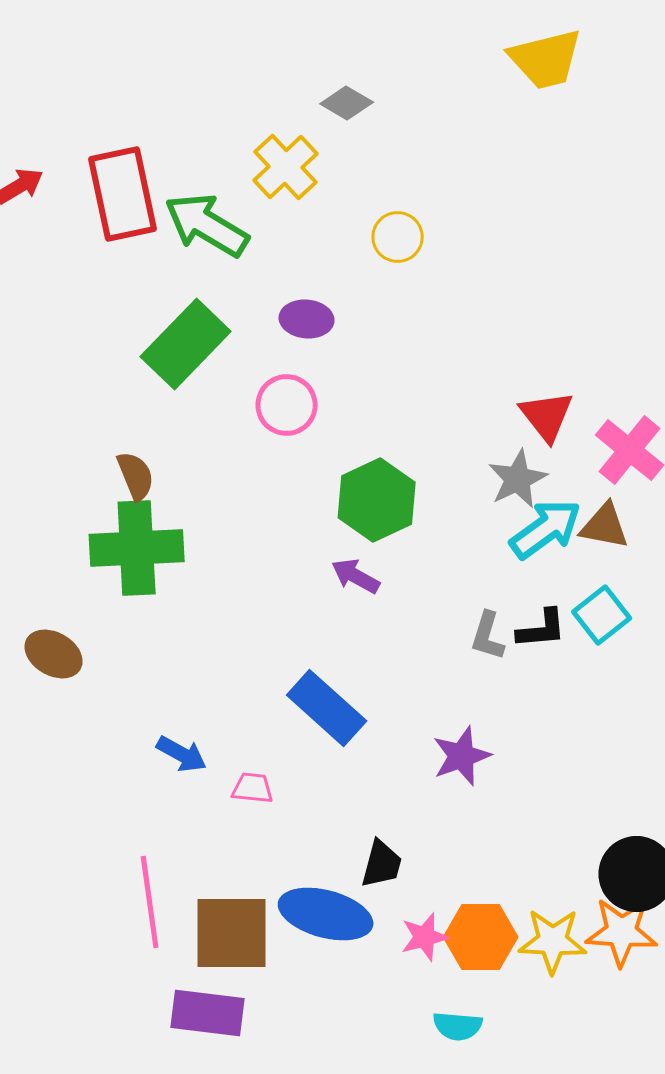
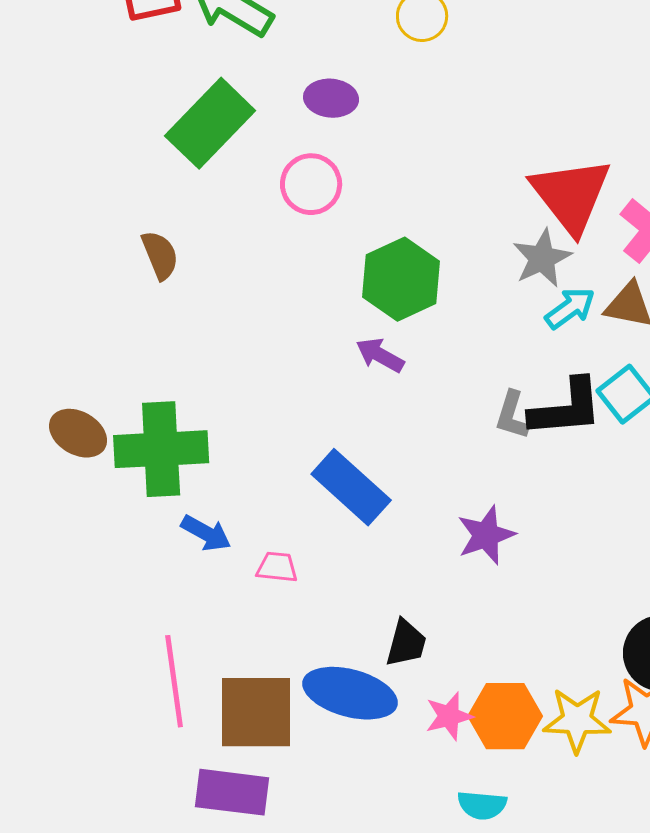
red triangle: (547, 416) -> (571, 195), size x1.5
cyan arrow: (546, 529) -> (570, 308), size x0.7
green cross: (137, 548) -> (161, 449), moved
black L-shape: (542, 629) -> (566, 408), size x1.5

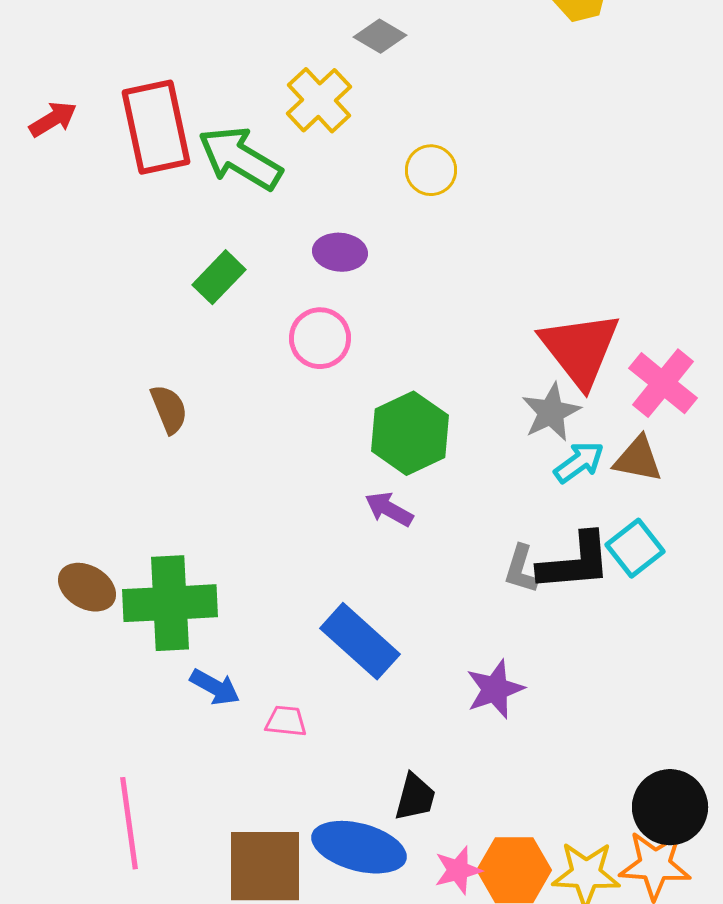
green rectangle: (210, 123) -> (219, 277), size x0.6
pink line: (174, 681) -> (129, 823), moved

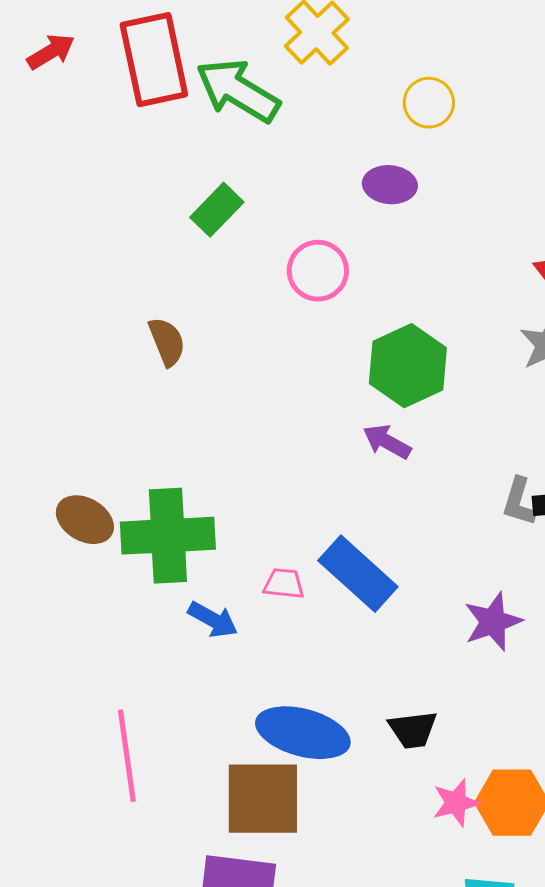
purple ellipse: (340, 252) -> (390, 185), moved
pink trapezoid: (286, 721) -> (284, 584), moved
black trapezoid: (415, 797) -> (413, 730), turned 68
blue ellipse: (359, 847) -> (303, 733), moved

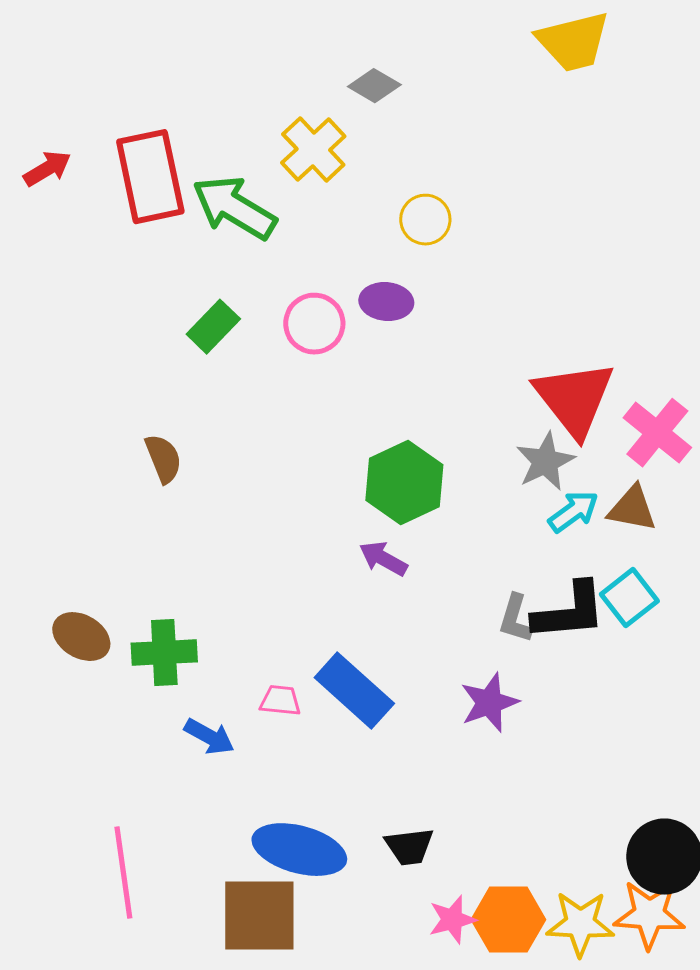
pink circle: (318, 271) -> (314, 324), moved
green cross: (168, 536) -> (164, 653), size x0.7
purple star: (493, 622) -> (489, 703), moved

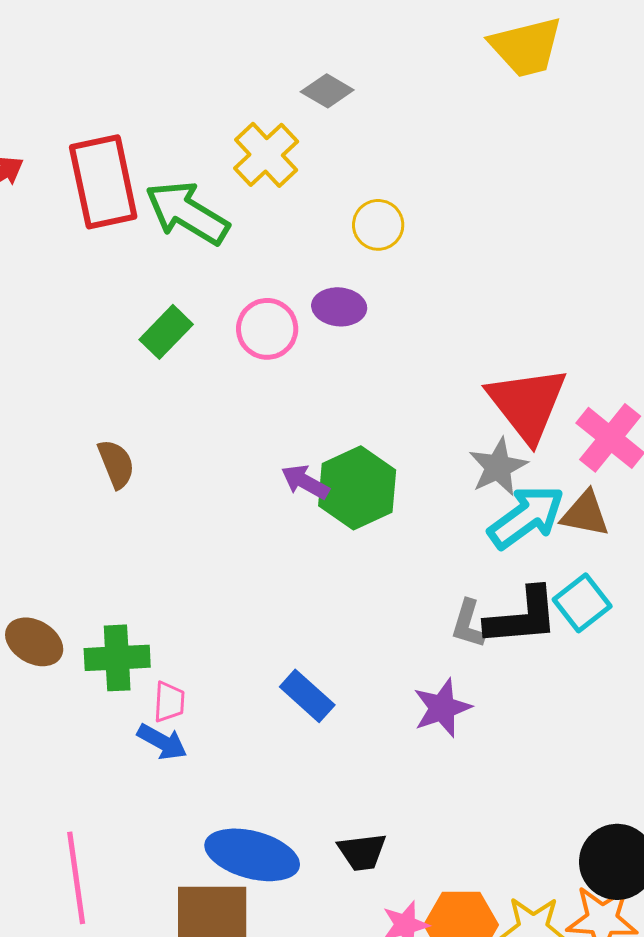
cyan arrow: (573, 512) -> (526, 517), size x1.5
purple arrow: (383, 559) -> (305, 482), moved
blue rectangle: (354, 691) -> (307, 696), size x0.7
pink trapezoid: (280, 701) -> (169, 702), moved, turned 87

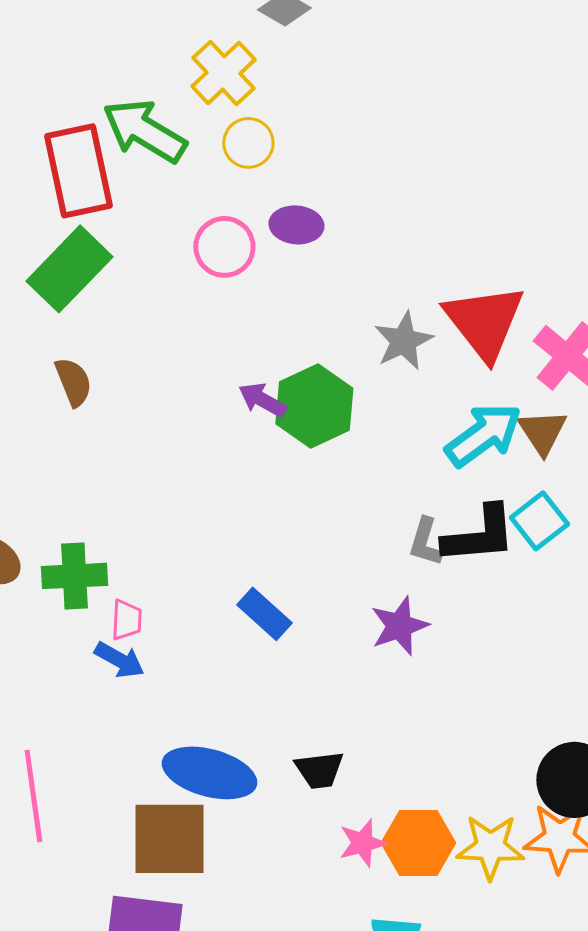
red rectangle: (103, 182) -> (78, 171), moved
yellow circle: (378, 225) -> (248, 143), moved
green rectangle: (166, 332) -> (69, 269), moved, size x1.6
gray star: (498, 467) -> (403, 341), moved
brown triangle: (585, 514) -> (542, 432), turned 46

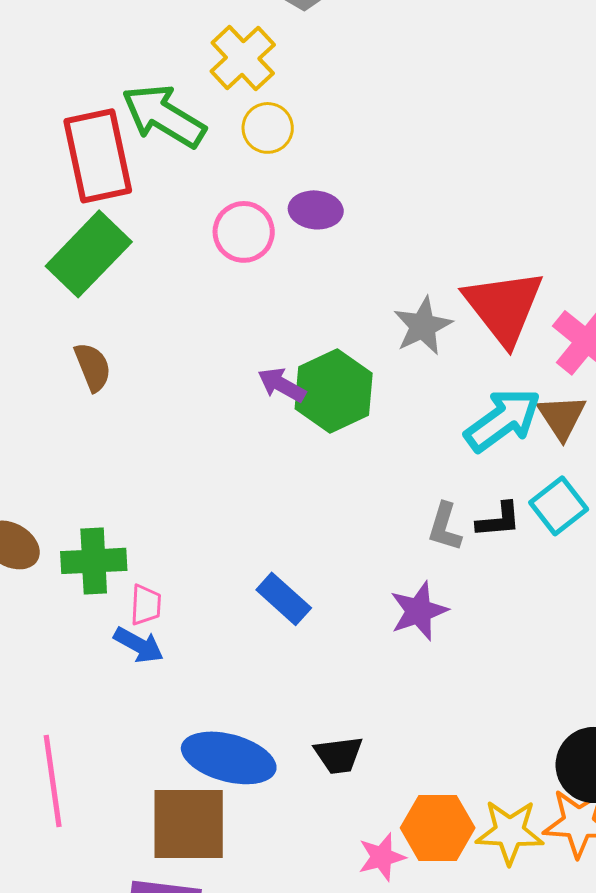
black L-shape: (479, 535) -> (499, 520), size x0.6
pink star: (362, 843) -> (382, 857), moved

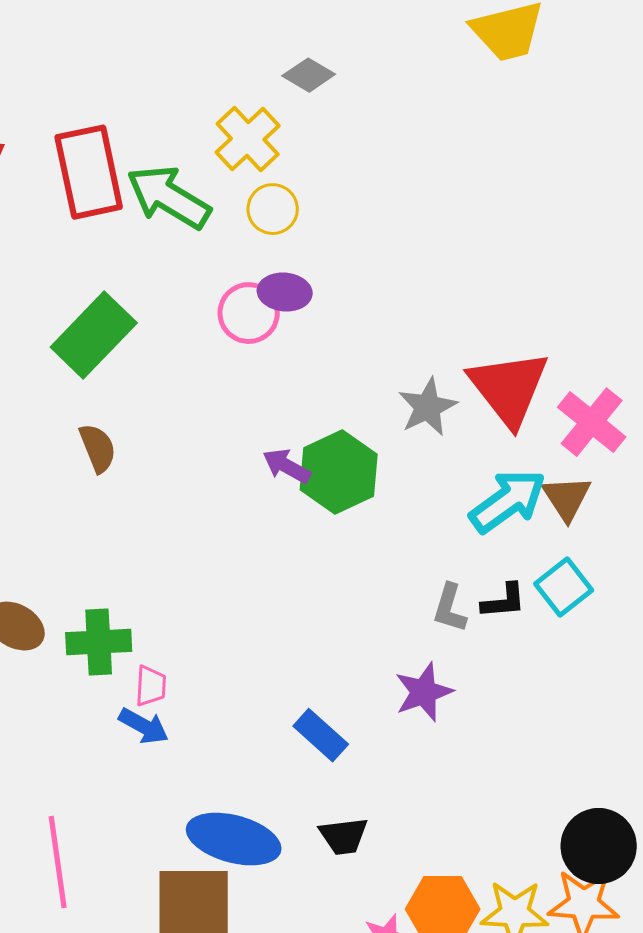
red rectangle: (98, 156) -> (89, 172), moved
purple ellipse: (316, 210) -> (285, 292), moved
blue rectangle: (284, 599) -> (321, 735), moved

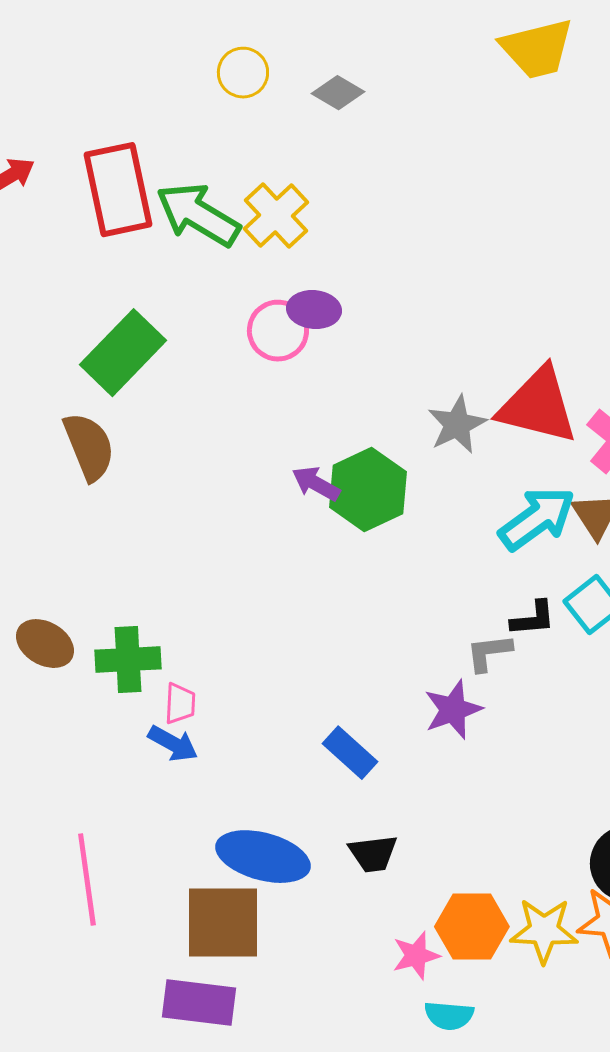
yellow cross: (248, 139) -> (276, 216), moved
yellow circle: (273, 209) -> (243, 73), moved
red triangle: (509, 388) -> (538, 406), turned -38
brown semicircle: (98, 448) -> (89, 447), moved, size x1.4
gray L-shape: (450, 608) -> (489, 653), moved, turned 66

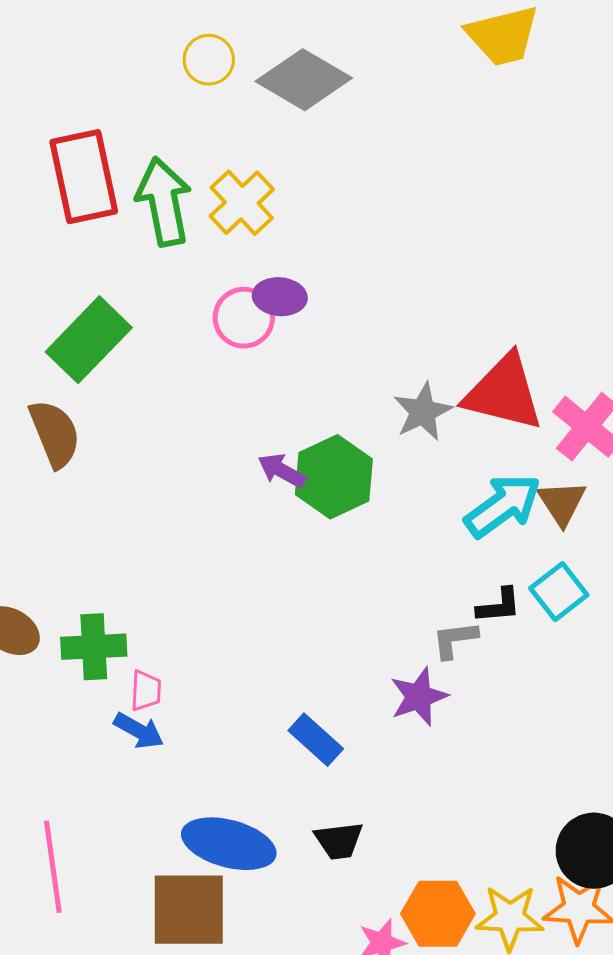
gray diamond: (338, 93) -> (304, 80), size x1.8
green arrow: (198, 215) -> (164, 202), turned 48

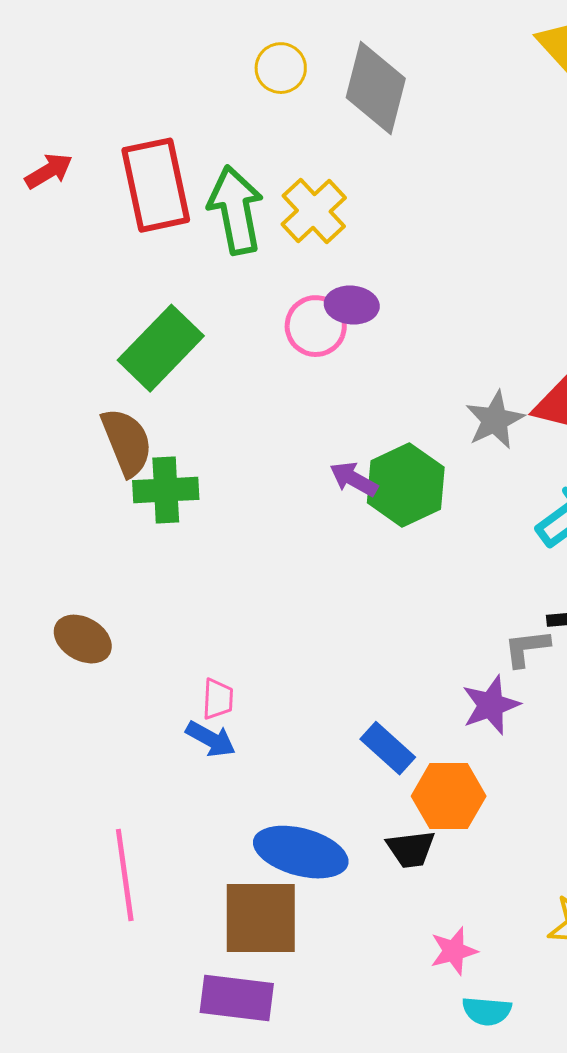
gray diamond: (304, 80) -> (376, 88), turned 74
green cross: (94, 647) -> (166, 490), moved
orange hexagon: (438, 914) -> (449, 796), moved

